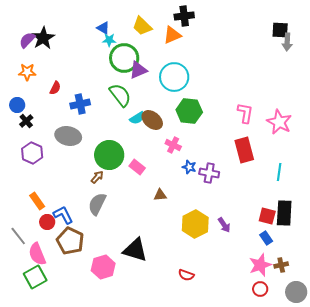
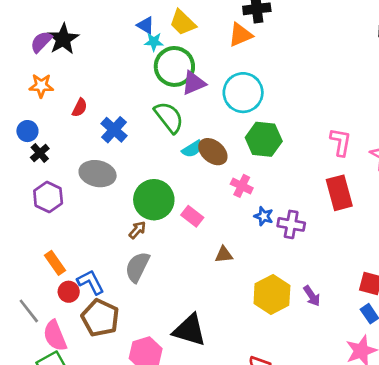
yellow trapezoid: (142, 26) -> (183, 23), moved
blue cross: (80, 104) -> (114, 130), turned -36

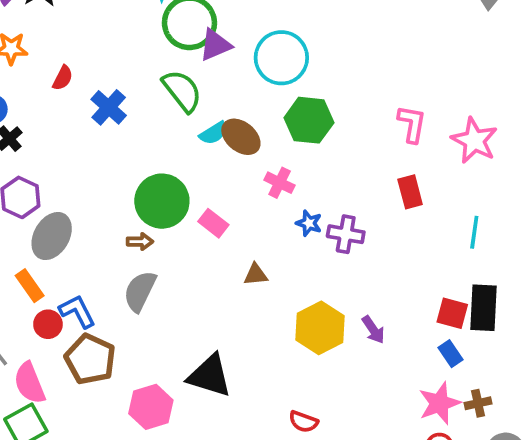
gray ellipse: (98, 174) -> (52, 236), moved, turned -72
red rectangle: (339, 193) -> (410, 192), size x0.7
brown arrow: (137, 230) -> (140, 242), turned 48

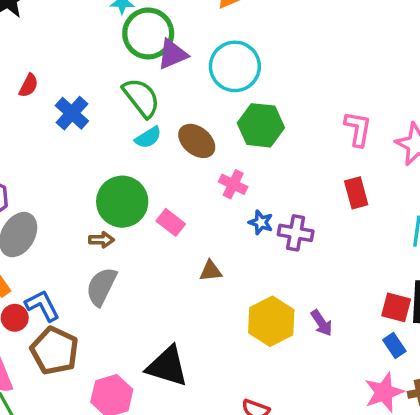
cyan semicircle: (213, 133) -> (148, 137), moved

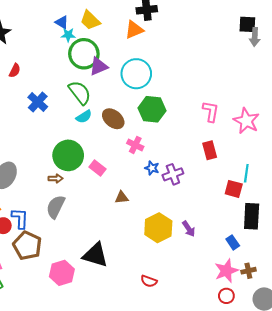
red semicircle: (29, 85) -> (15, 71), moved
purple cross: (296, 233) -> (173, 174), turned -30
blue L-shape: (42, 306) -> (20, 218), turned 30
red square: (396, 307) -> (234, 189), moved

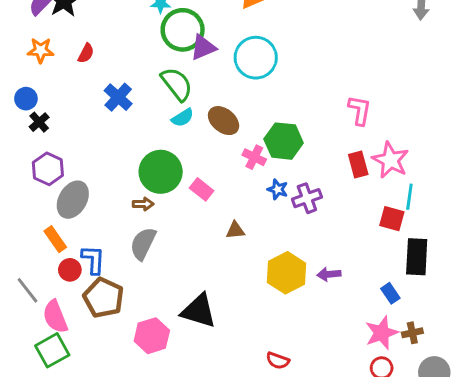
green hexagon: (152, 109) -> (284, 141), moved
pink star: (246, 121) -> (390, 160), moved
purple arrow: (189, 229) -> (329, 274), turned 119
red semicircle: (149, 281) -> (278, 361), moved

